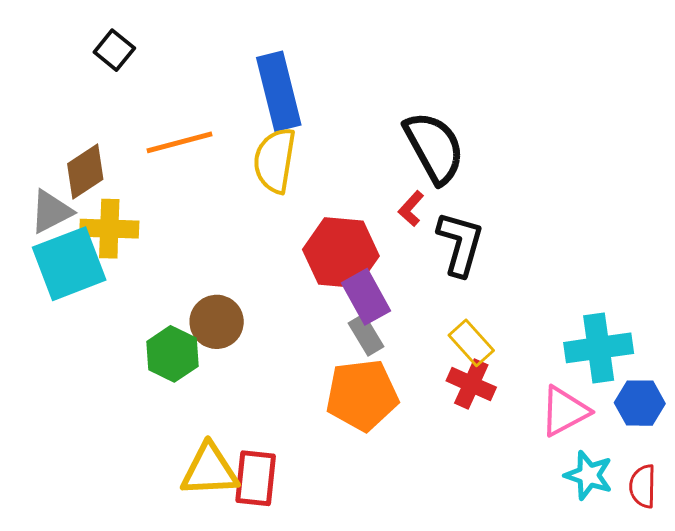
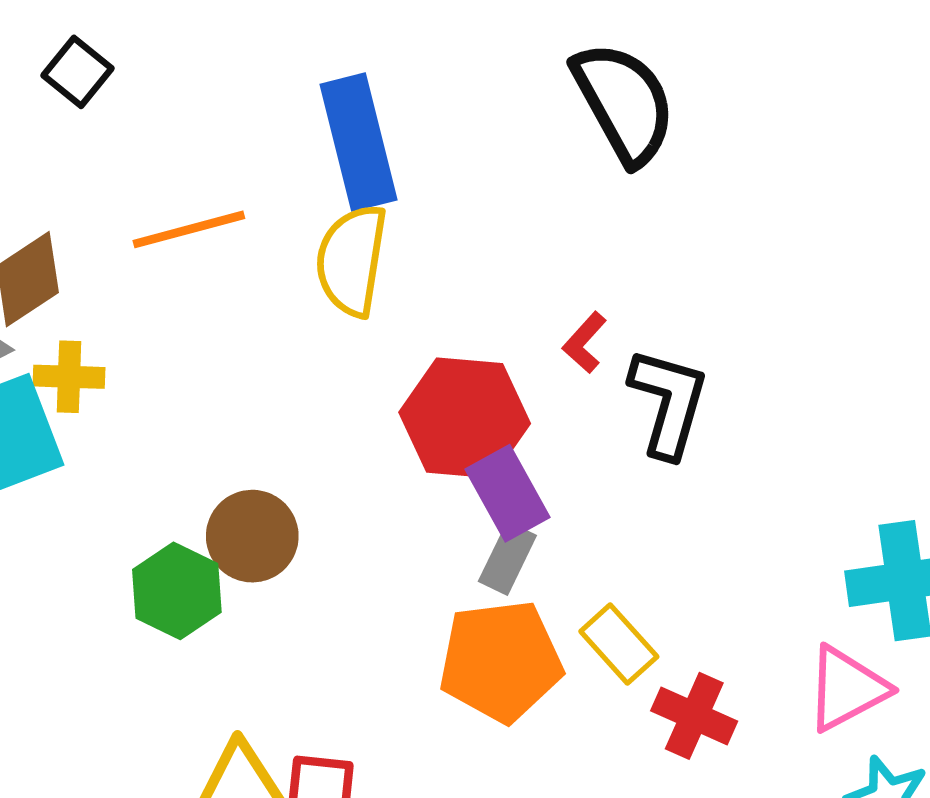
black semicircle: (434, 147) -> (624, 103), moved
yellow cross: (109, 229) -> (69, 377), size x0.7
gray rectangle: (366, 335) -> (507, 558), turned 57
yellow rectangle: (471, 343) -> (619, 644), moved
red cross: (471, 384) -> (694, 716), moved

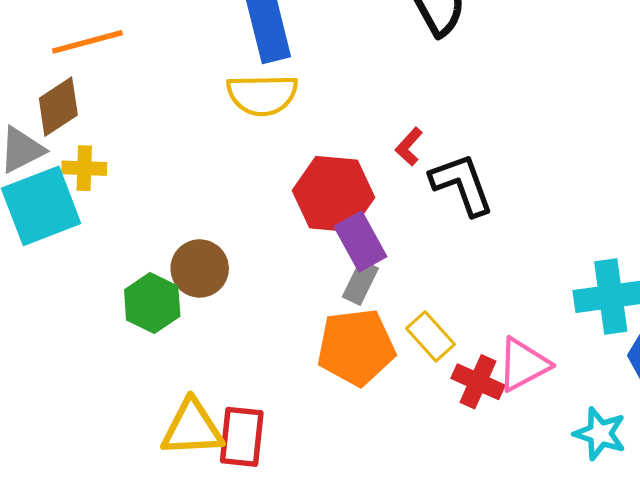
orange line: (189, 229) -> (87, 42), moved
yellow semicircle: (352, 260) -> (262, 95), turned -100
black L-shape: (669, 402) -> (462, 184), turned -36
pink triangle: (847, 689) -> (523, 364), moved

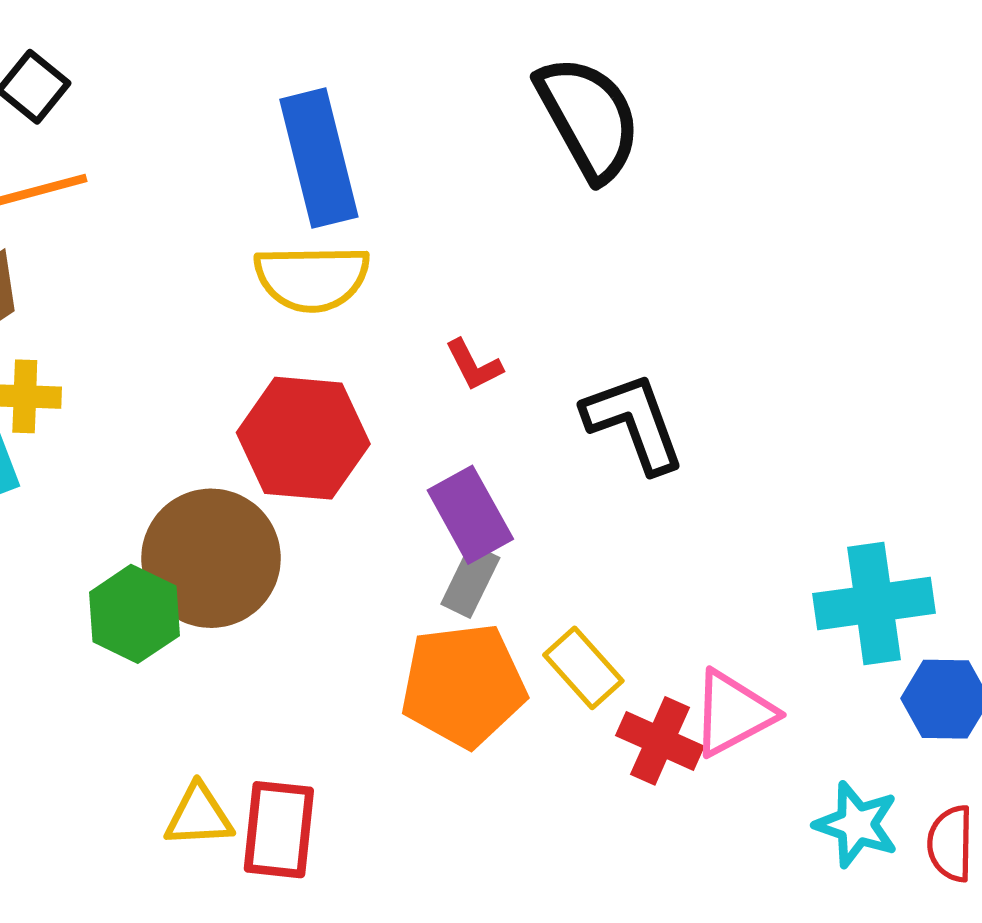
red L-shape: (409, 147) -> (474, 365), moved, turned -69
red hexagon: (333, 194) -> (303, 438), moved
brown circle: (200, 268) -> (211, 558), size x1.5
yellow triangle: (192, 428) -> (199, 816), size x0.7

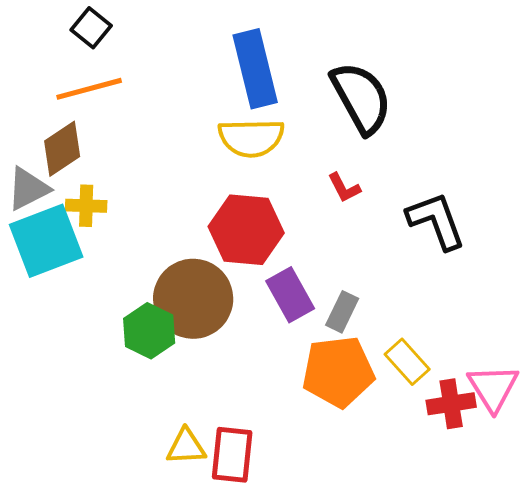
black semicircle: (589, 118) -> (361, 98), moved
purple rectangle: (470, 515) -> (290, 295), moved
pink triangle: (733, 713) -> (493, 388), turned -34
red cross: (660, 741) -> (451, 404), turned -33

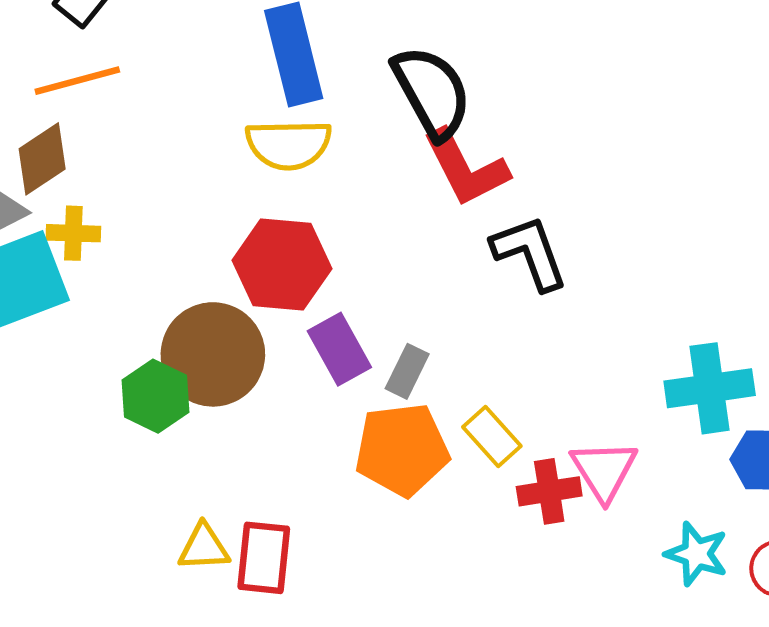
red L-shape: (344, 188) -> (466, 168), moved, size x2.0

